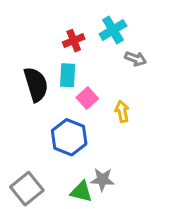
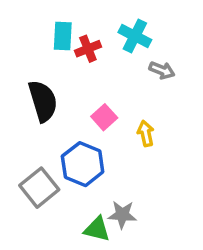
cyan cross: (113, 30) -> (135, 36), turned -32
cyan rectangle: (68, 75) -> (63, 36), moved
gray square: (27, 189) -> (39, 188), moved

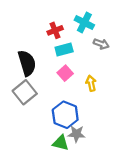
cyan rectangle: (63, 36) -> (64, 50), moved, turned 72
blue hexagon: (83, 164) -> (65, 115), moved
gray square: (39, 188) -> (25, 92), moved

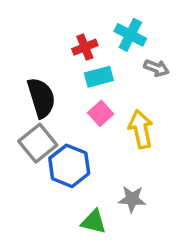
yellow arrow: (91, 83) -> (141, 129), size x1.5
blue hexagon: (65, 115) -> (69, 166), moved
gray star: (76, 134) -> (132, 199), moved

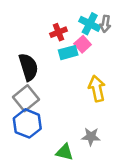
gray arrow: (156, 68) -> (105, 24), moved, turned 77
pink square: (101, 113) -> (83, 44), moved
blue hexagon: (69, 166) -> (27, 123), moved

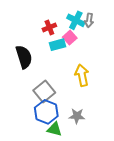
gray square: (26, 98) -> (44, 92), moved
blue hexagon: (27, 123) -> (46, 112), moved

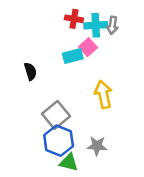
cyan cross: (76, 20) -> (96, 25), turned -30
red cross: (49, 27) -> (74, 19), moved, turned 32
black semicircle: (24, 57) -> (30, 71), size x0.6

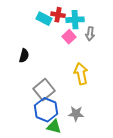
gray arrow: (112, 25) -> (90, 34), moved
cyan rectangle: (73, 56) -> (44, 19), moved, turned 42
black semicircle: (30, 71) -> (24, 56), turned 32

